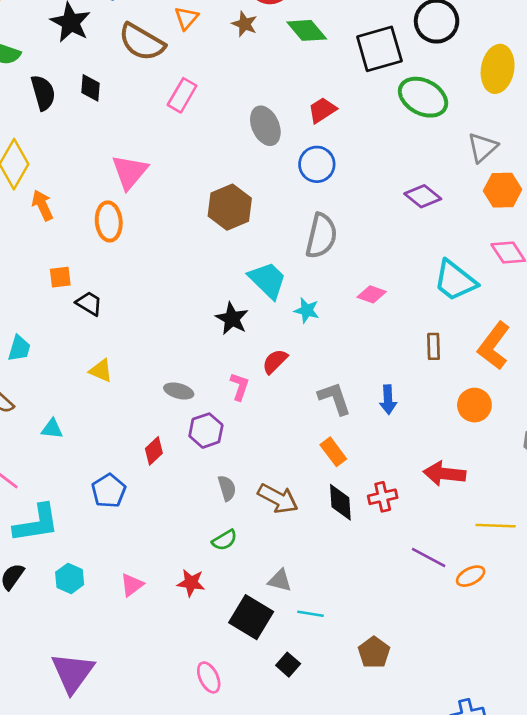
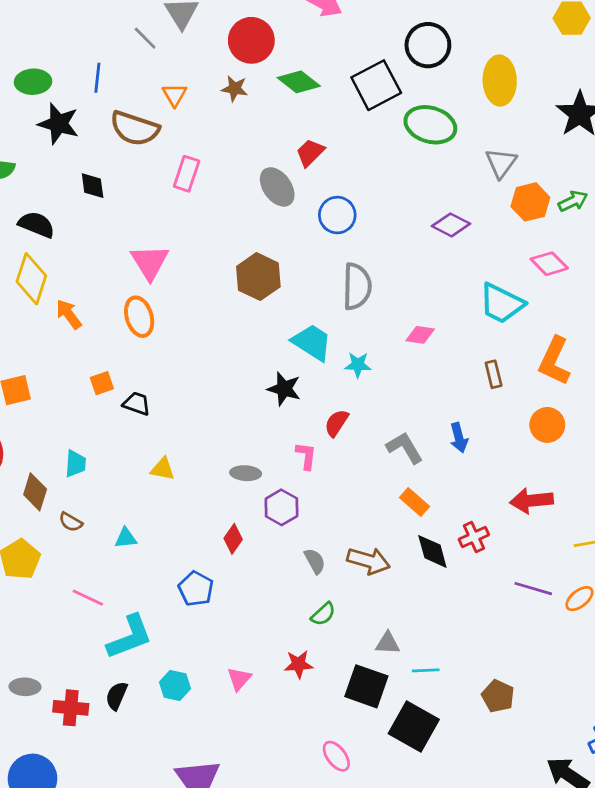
black semicircle: (43, 93) -> (37, 225), moved, turned -40
red trapezoid: (322, 110) -> (310, 153), moved
black square: (288, 665) -> (414, 726), size x2.0

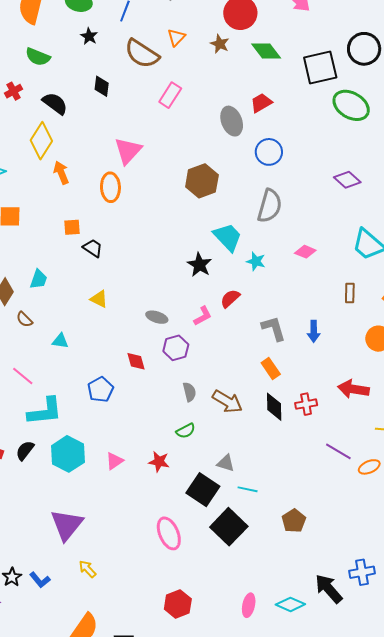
black star: (59, 124) -> (89, 36), size x0.6
pink L-shape: (306, 456) -> (203, 316), turned 40
red diamond: (233, 539) -> (136, 361), turned -65
cyan hexagon: (175, 685) -> (68, 454), size x1.6
pink ellipse: (336, 756) -> (169, 533), size x1.4

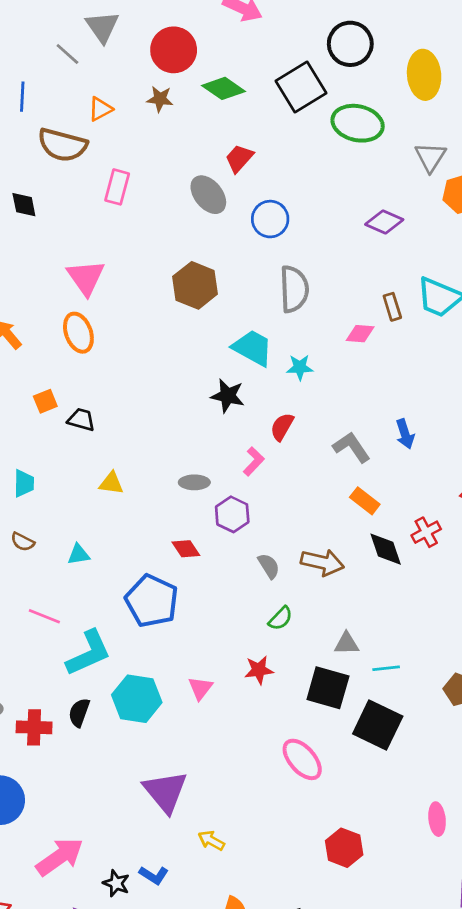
orange triangle: (176, 37) -> (100, 109), turned 36
brown rectangle: (350, 293) -> (392, 307), moved
blue pentagon: (101, 390) -> (152, 601), size x1.5

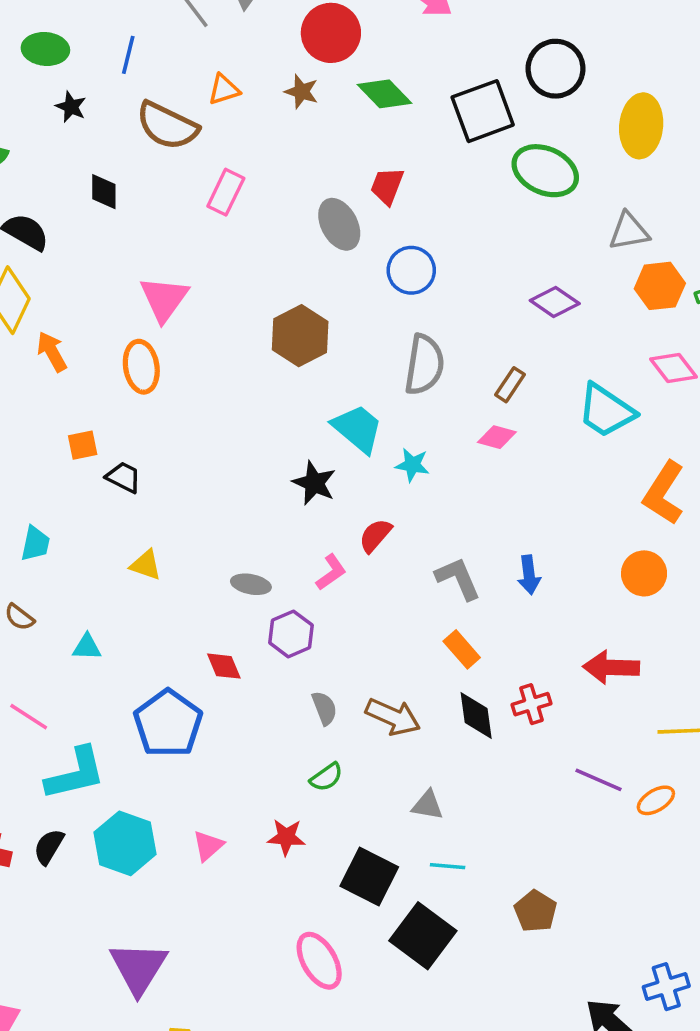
gray triangle: (430, 157) -> (629, 231), turned 36
red trapezoid: (239, 158) -> (387, 186), turned -32
brown rectangle: (392, 307) -> (510, 385), moved, turned 40
gray triangle: (347, 643) -> (428, 805), moved

